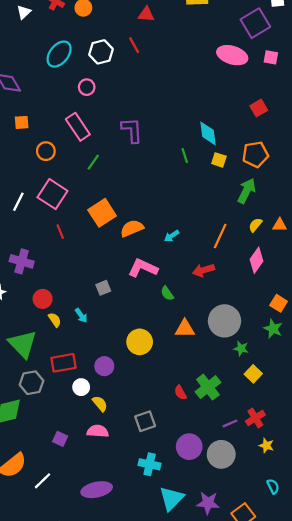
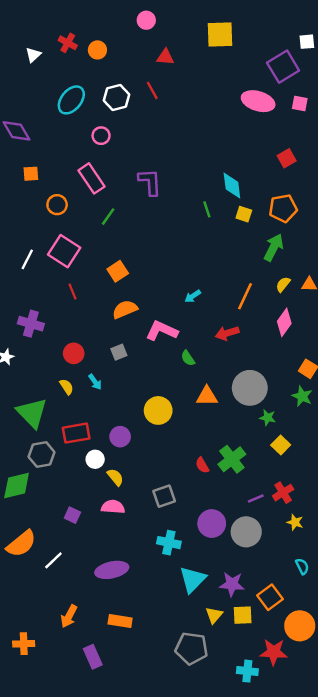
orange square: (102, 213) -> (118, 271), size x0.7
orange semicircle: (132, 228) -> (125, 309), moved
red circle: (43, 299) -> (74, 353), moved

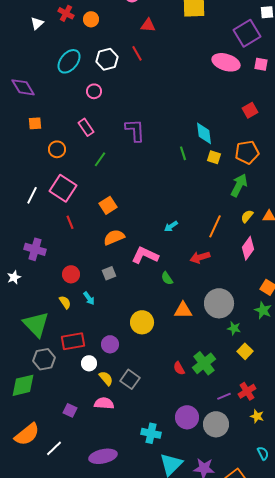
pink rectangle: (92, 178) -> (86, 127), size x0.7
gray square: (164, 496) -> (130, 379), moved, turned -36

